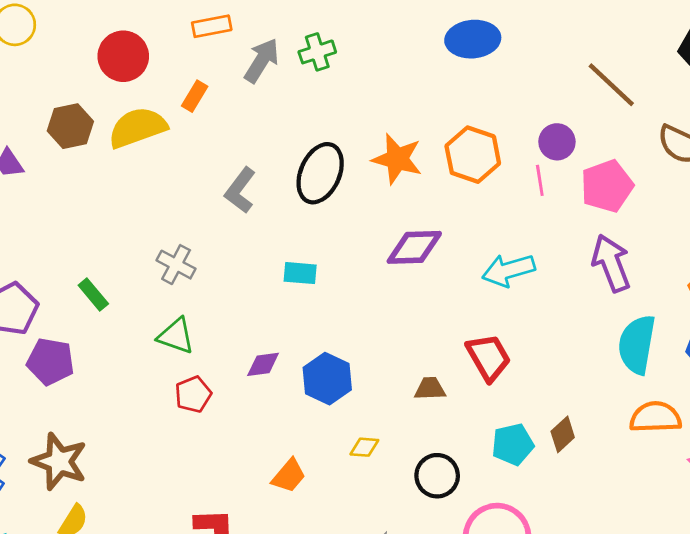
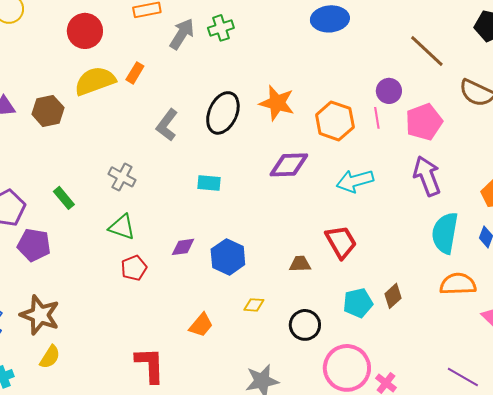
orange rectangle: (195, 96) -> (135, 73), moved
brown hexagon: (70, 126) -> (48, 111), moved
orange hexagon: (473, 155) -> (335, 121), moved

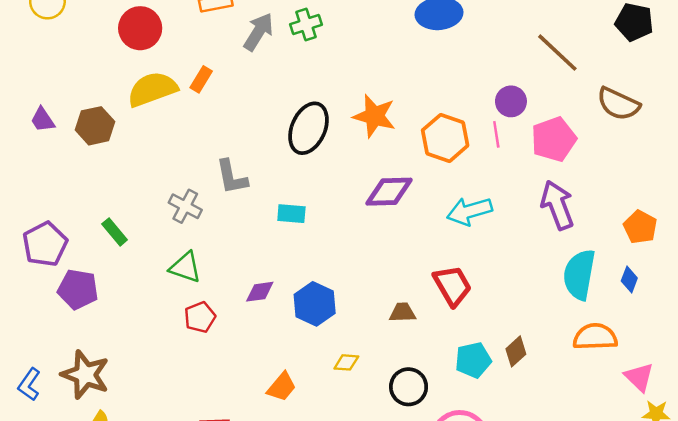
gray L-shape: (167, 125) -> (232, 177), moved, turned -48

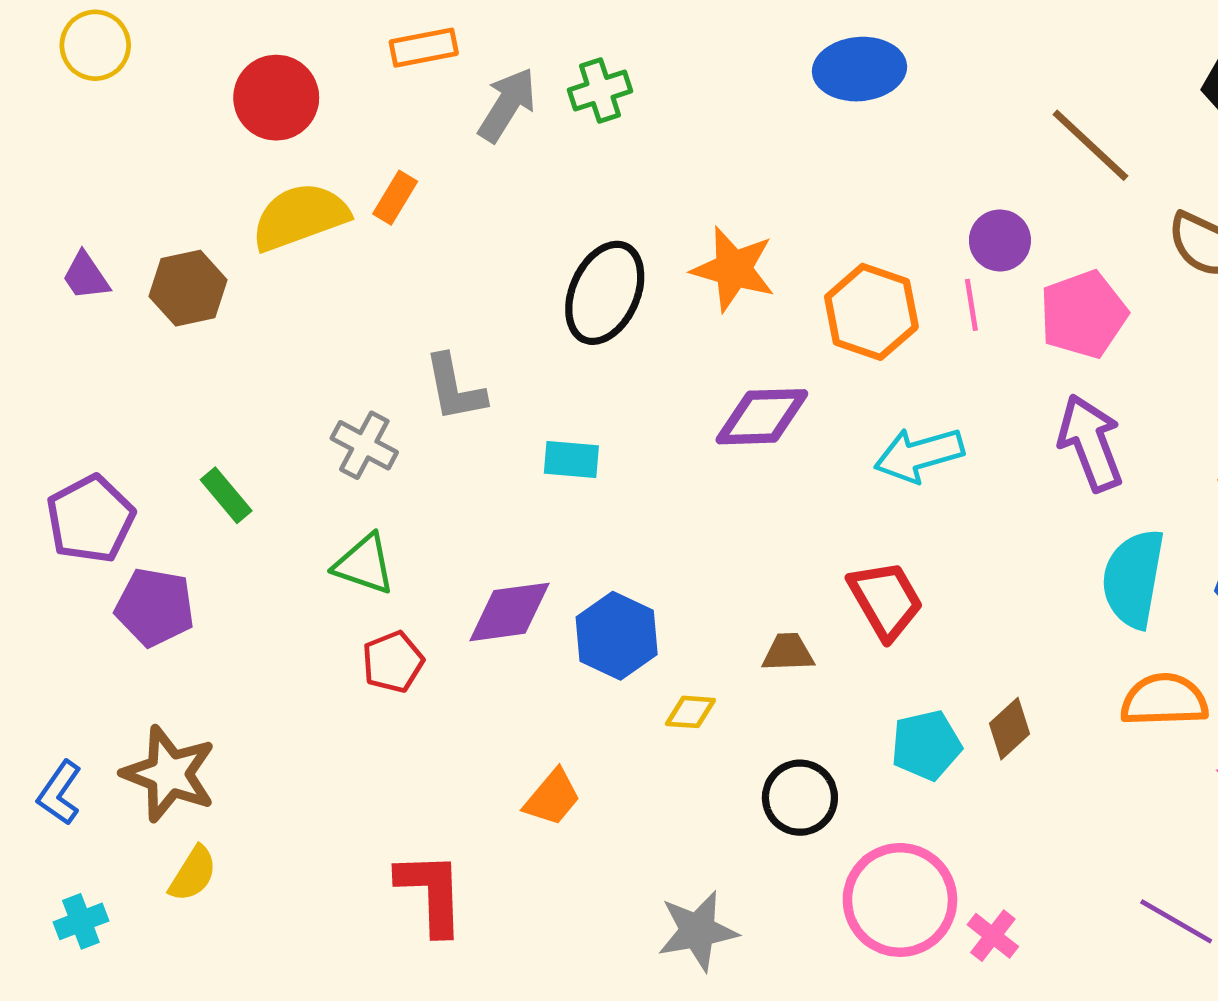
purple diamond: (260, 292) -> (510, 612), size x1.5
yellow diamond: (346, 362) -> (690, 712), moved

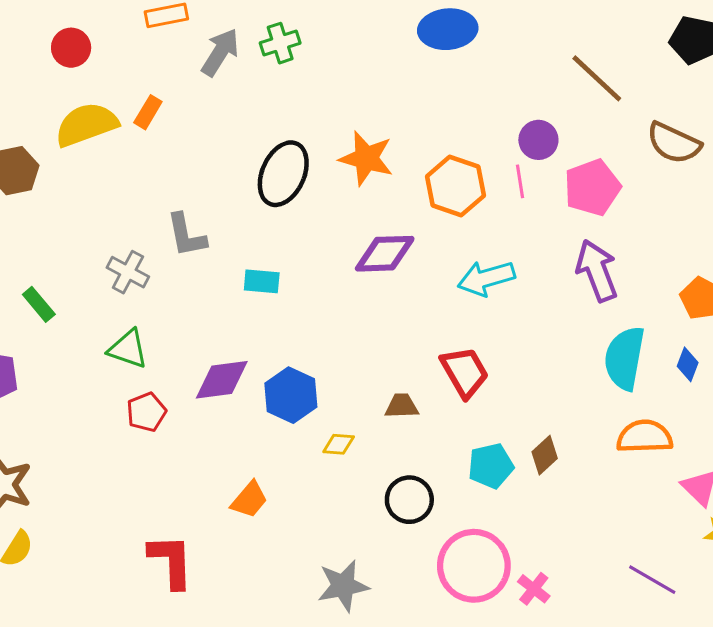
red circle: (276, 98) -> (71, 48), size x0.7

